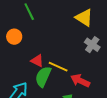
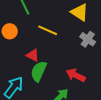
yellow line: (58, 67) -> (48, 30), moved

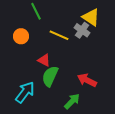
gray cross: (88, 39) -> (82, 30), moved

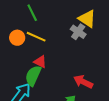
yellow line: (59, 35) -> (36, 37), moved
green semicircle: (50, 76) -> (33, 76), moved

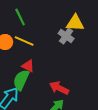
yellow triangle: (87, 19) -> (75, 23), turned -30
red arrow: (83, 82) -> (59, 88), moved

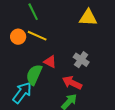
gray cross: (66, 36) -> (81, 60), moved
red triangle: (28, 66) -> (50, 62), moved

